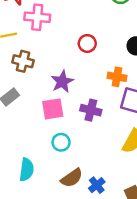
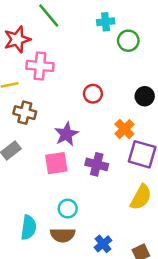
orange cross: (117, 77) -> (124, 129), turned 36
cyan circle: (61, 142) -> (68, 209), moved
brown semicircle: (72, 178) -> (63, 235), moved, turned 35

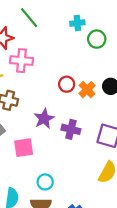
orange cross: (124, 129) -> (87, 90), moved
pink square: (56, 163) -> (24, 148), moved
purple cross: (97, 164) -> (71, 129), moved

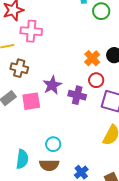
red circle: (67, 84) -> (96, 80), moved
pink square: (24, 148) -> (31, 101), moved

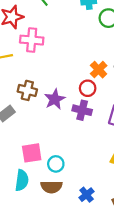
brown cross: (19, 68) -> (27, 90), moved
red circle: (96, 80) -> (88, 88), moved
pink square: (31, 101) -> (32, 153), moved

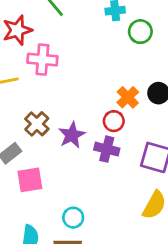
brown cross: (27, 90) -> (37, 124), turned 30
pink square: (32, 153) -> (30, 180), moved

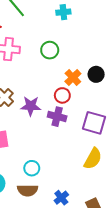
green circle: (140, 32) -> (50, 50), moved
purple star: (72, 135) -> (31, 106), turned 30

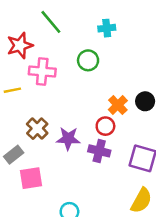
green circle: (50, 50) -> (88, 60), moved

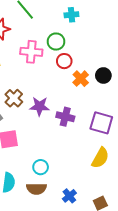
pink cross: (42, 72) -> (31, 52), moved
red circle: (105, 126) -> (64, 61), moved

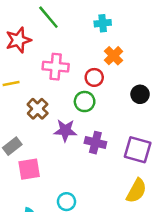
green circle: (56, 42) -> (85, 102), moved
orange cross: (81, 79) -> (114, 56), moved
brown cross: (14, 98) -> (38, 109), moved

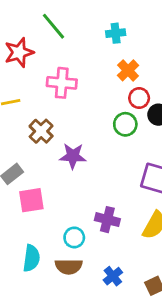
red circle: (94, 77) -> (139, 98), moved
green circle: (85, 102) -> (125, 124), moved
purple cross: (95, 143) -> (107, 220), moved

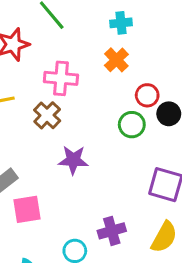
orange cross: (128, 70) -> (116, 60), moved
brown cross: (41, 131) -> (47, 115), moved
purple cross: (107, 220) -> (112, 231), turned -30

